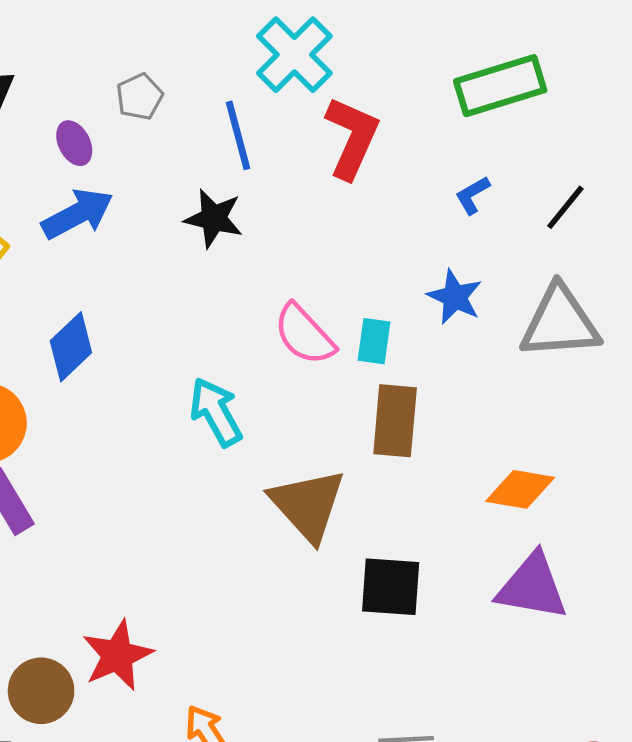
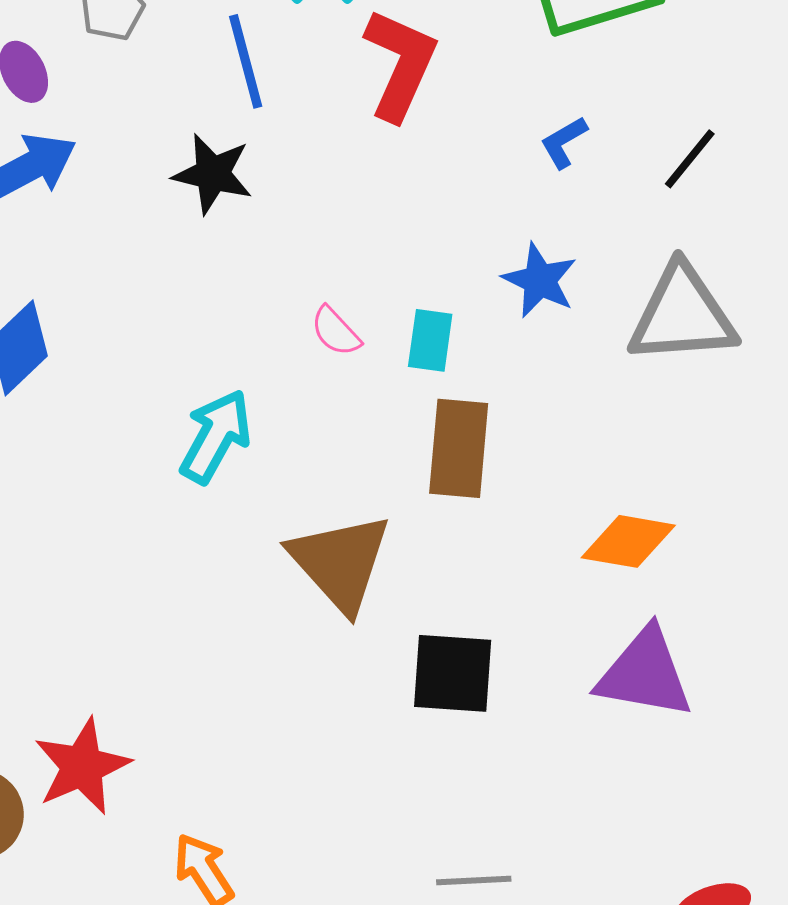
pink semicircle: (304, 335) -> (336, 331), size x0.6
cyan arrow: (216, 412) -> (216, 436), turned 58

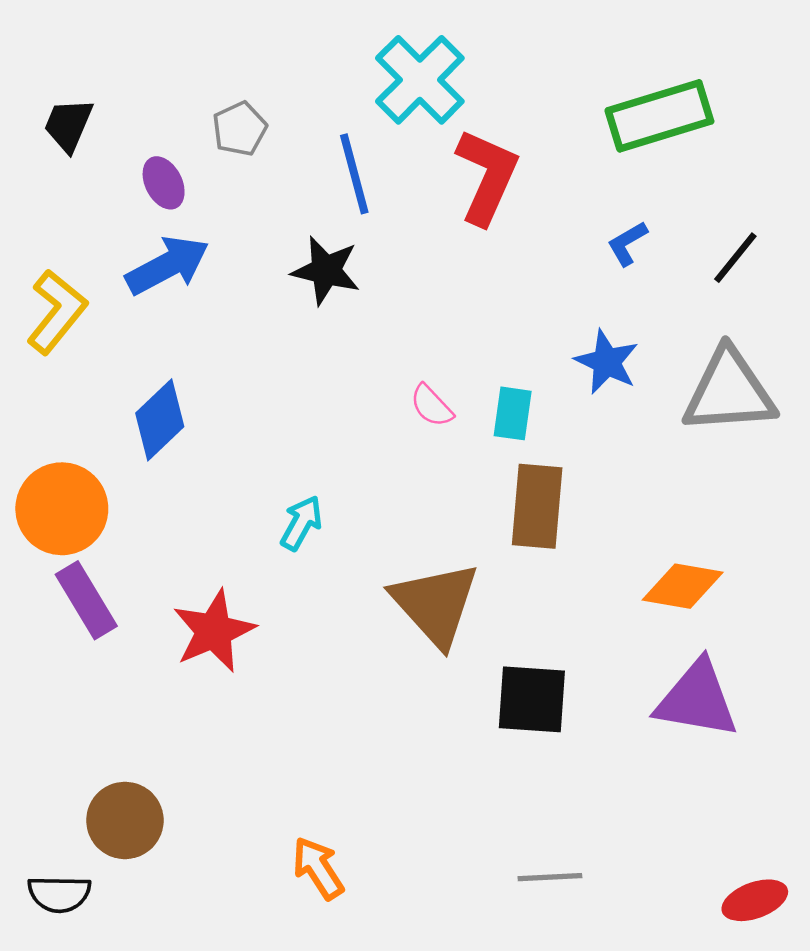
cyan arrow: (216, 436) -> (301, 523), moved, size x0.7
red star: (82, 766) -> (214, 631), moved

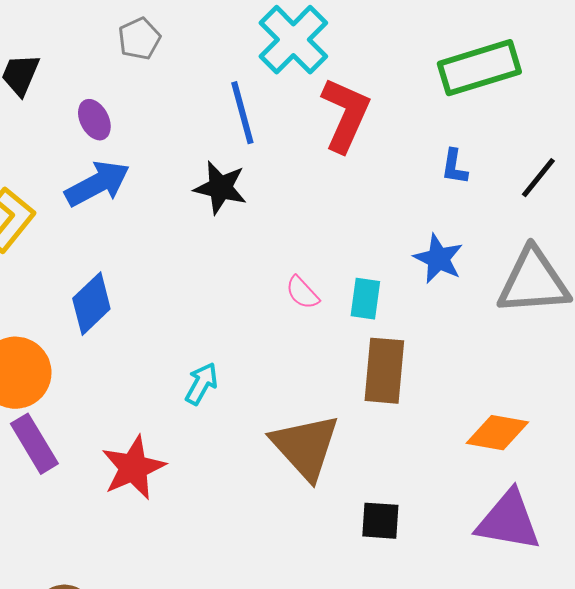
gray pentagon: (240, 129) -> (139, 39), moved
blue L-shape: (627, 243) -> (454, 167), turned -51
black square: (532, 699) -> (380, 521), size x0.7

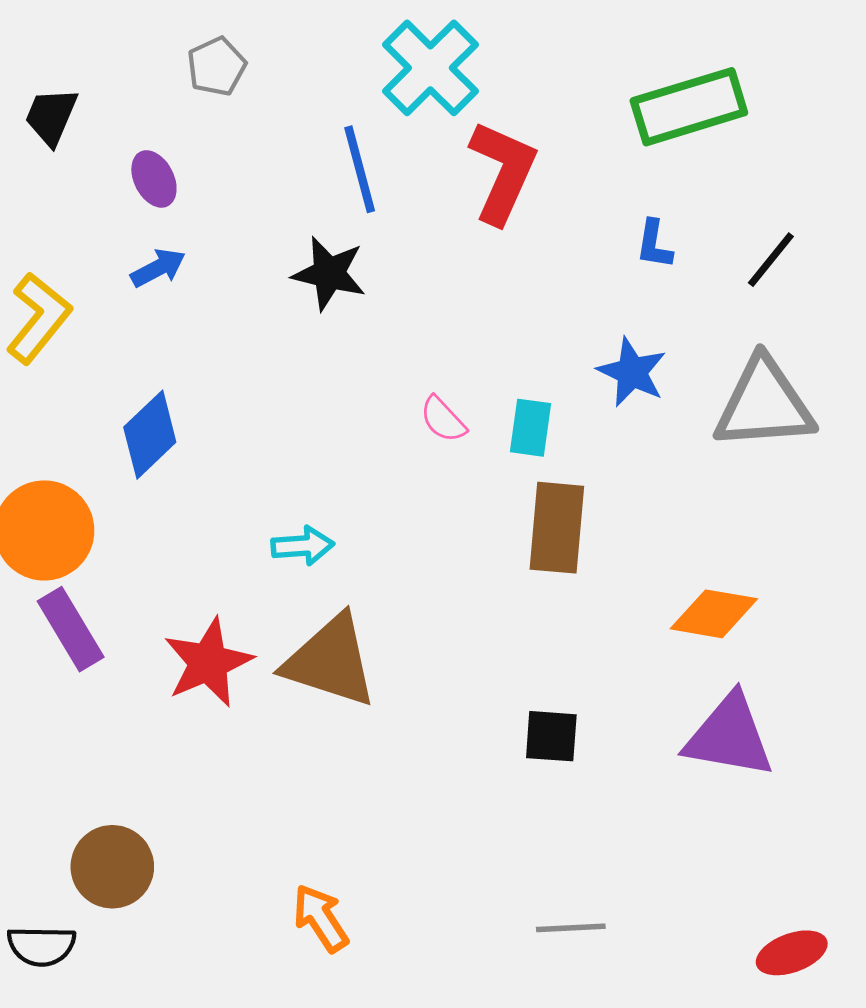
blue arrow: (97, 184) -> (158, 268), size x0.6
cyan arrow: (201, 384) -> (303, 546), turned 57
brown triangle: (305, 447) -> (330, 661), moved, turned -30

